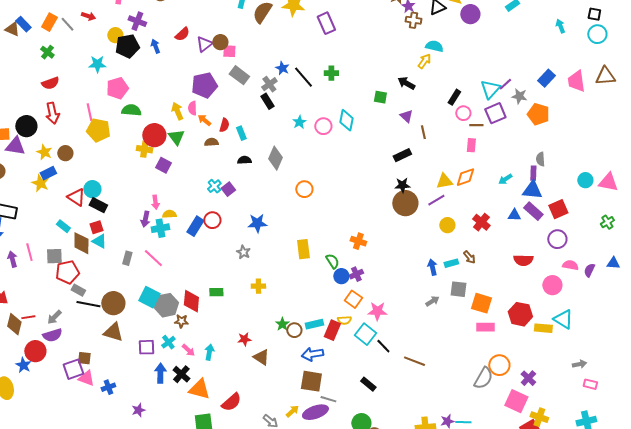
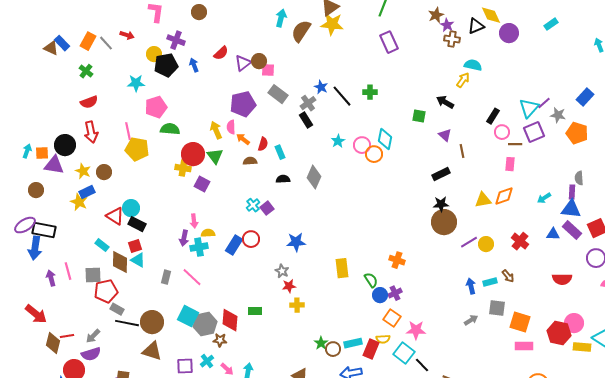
purple rectangle: (326, 23) -> (389, 42), moved
orange circle: (304, 189) -> (374, 154), moved
purple line: (436, 200) -> (469, 242), moved
pink circle: (552, 285) -> (574, 323), moved
red star: (244, 339) -> (289, 286), moved

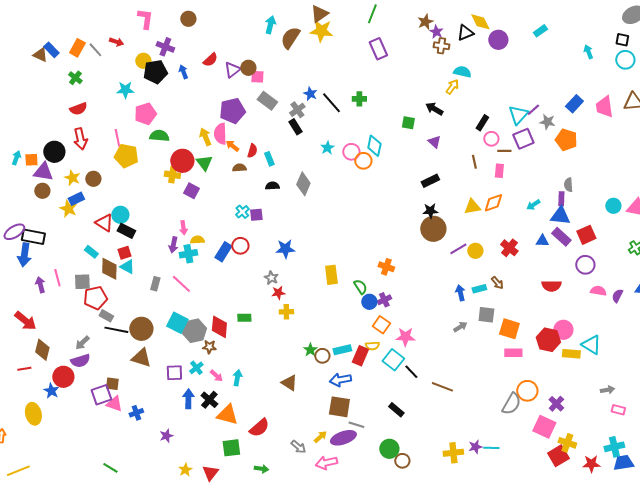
pink semicircle: (231, 127) -> (220, 134), size x1.5
brown line: (462, 151) -> (474, 162), moved
brown circle: (36, 190) -> (42, 191), moved
purple square: (267, 208) -> (256, 215), turned 32
red line: (67, 336) -> (24, 369), moved

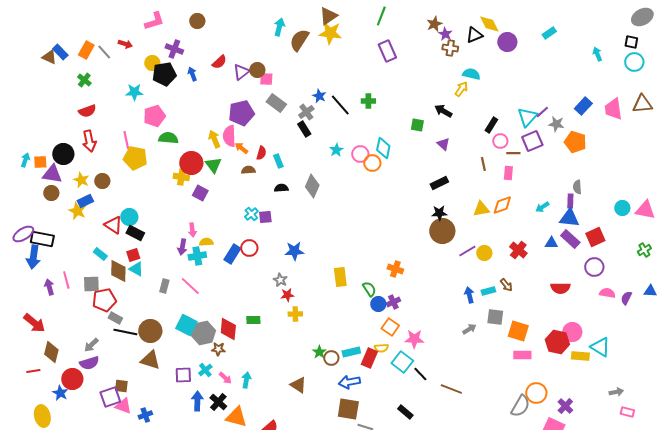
pink L-shape: (145, 19) -> (154, 21), turned 65

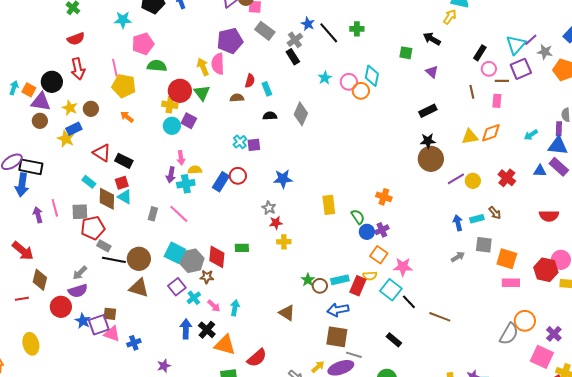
orange arrow: (241, 148) -> (127, 117), moved
orange square: (40, 162) -> (29, 90), turned 32
cyan circle: (129, 217) -> (172, 126), moved
purple square: (183, 375) -> (177, 287), moved, turned -36
blue star: (60, 393) -> (83, 321), moved

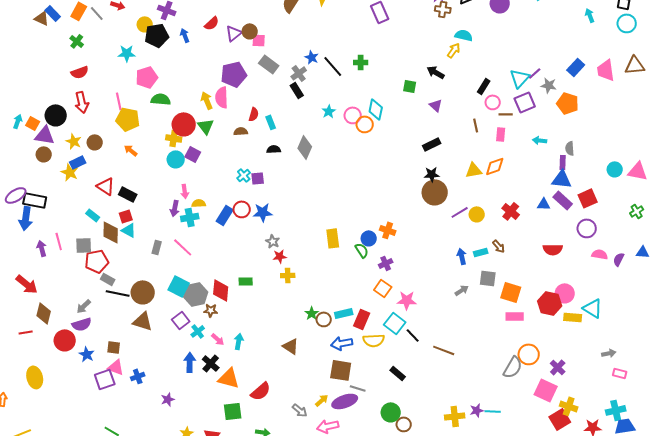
cyan arrow: (531, 135) -> (540, 140), moved, turned 40
blue star: (283, 179) -> (263, 212), moved
blue circle: (367, 232) -> (369, 238), moved
yellow semicircle: (370, 276) -> (374, 340), moved, size x1.5
purple square: (99, 325) -> (105, 379), moved

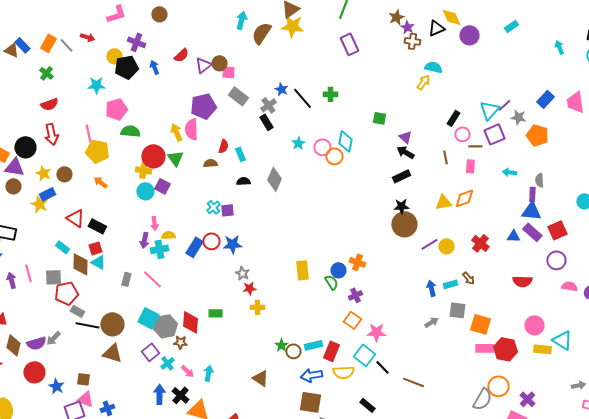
black arrow: (436, 72) -> (405, 152), moved
red hexagon: (550, 303) -> (505, 349), moved
purple semicircle: (82, 324) -> (36, 343), moved

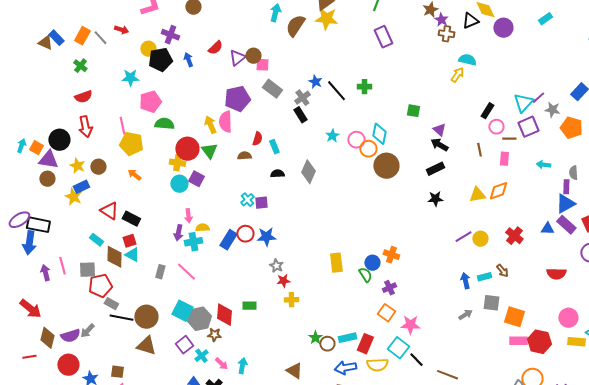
blue triangle: (531, 211) -> (565, 204), turned -35
brown circle: (404, 224) -> (386, 166), moved

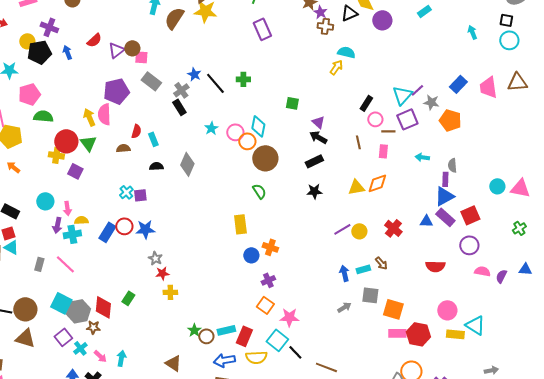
cyan circle: (179, 184) -> (45, 201), moved
yellow rectangle: (336, 263) -> (240, 224), moved
green semicircle: (365, 275) -> (259, 191), moved
green rectangle: (249, 306) -> (128, 298), turned -56

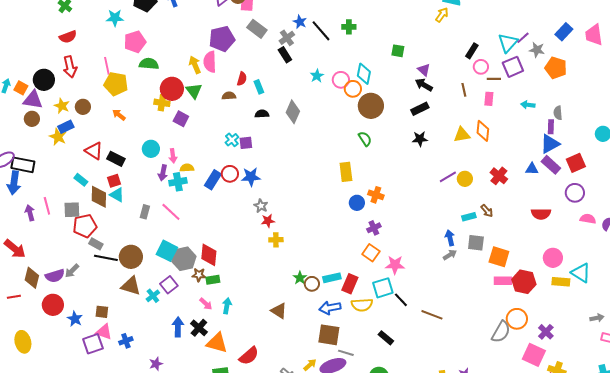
orange diamond: (377, 183) -> (483, 131), turned -65
blue arrow: (344, 273) -> (450, 238), moved
green rectangle: (128, 298) -> (213, 280), moved, turned 48
cyan square: (277, 340) -> (383, 288), turned 35
cyan cross: (80, 348) -> (153, 296), moved

